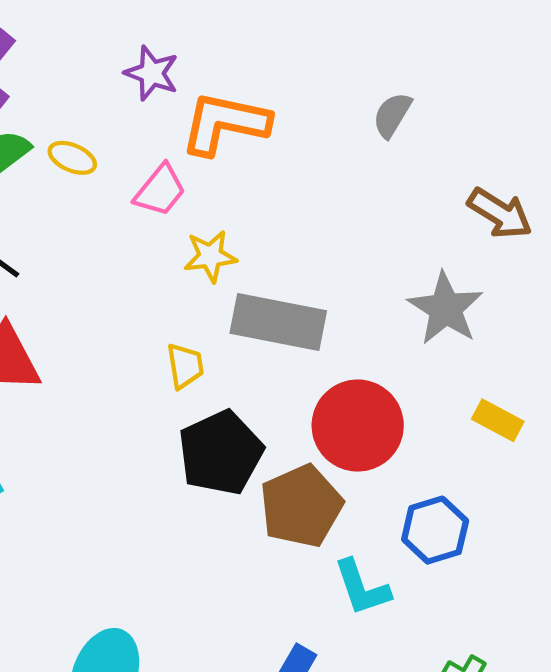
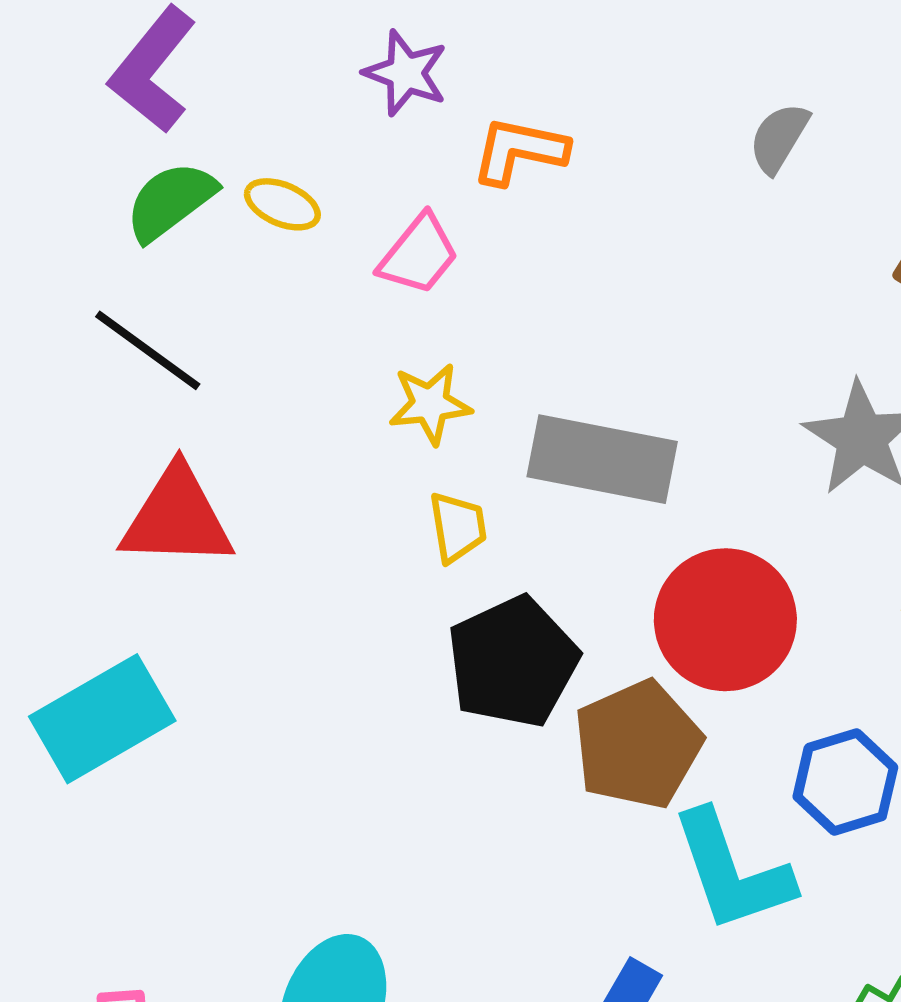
orange L-shape: (225, 123) -> (519, 151), size x0.7
yellow star: (210, 256) -> (430, 404), moved
cyan L-shape: (362, 588) -> (732, 871), size x1.4

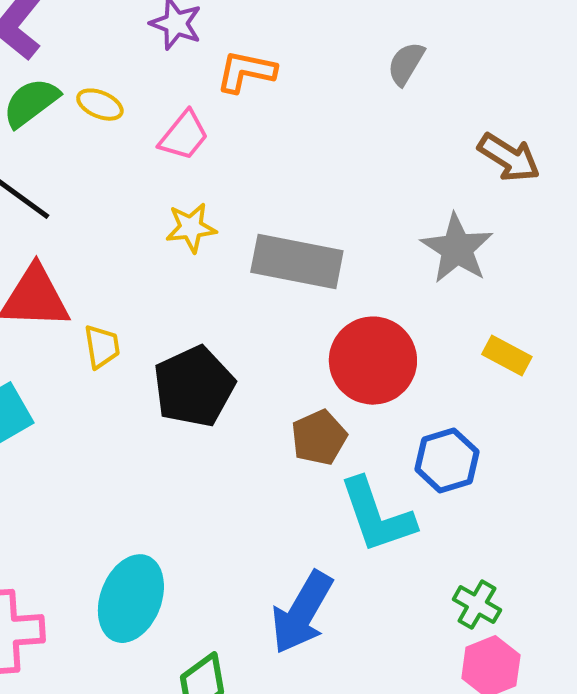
yellow trapezoid: (458, 527) -> (102, 347), moved
black pentagon: (513, 662) -> (194, 387), moved
brown pentagon: (638, 745) -> (319, 438), size x0.7

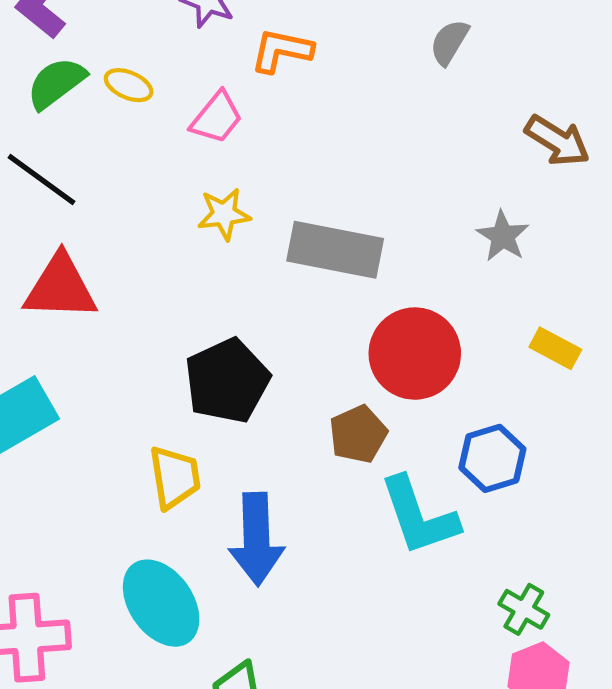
gray star: (457, 249) -> (503, 236), size x0.7
yellow trapezoid: (102, 347) -> (175, 477), moved, size x1.4
cyan ellipse: (131, 599) -> (161, 603), turned -56
blue arrow: (302, 613) -> (256, 539), moved, turned -32

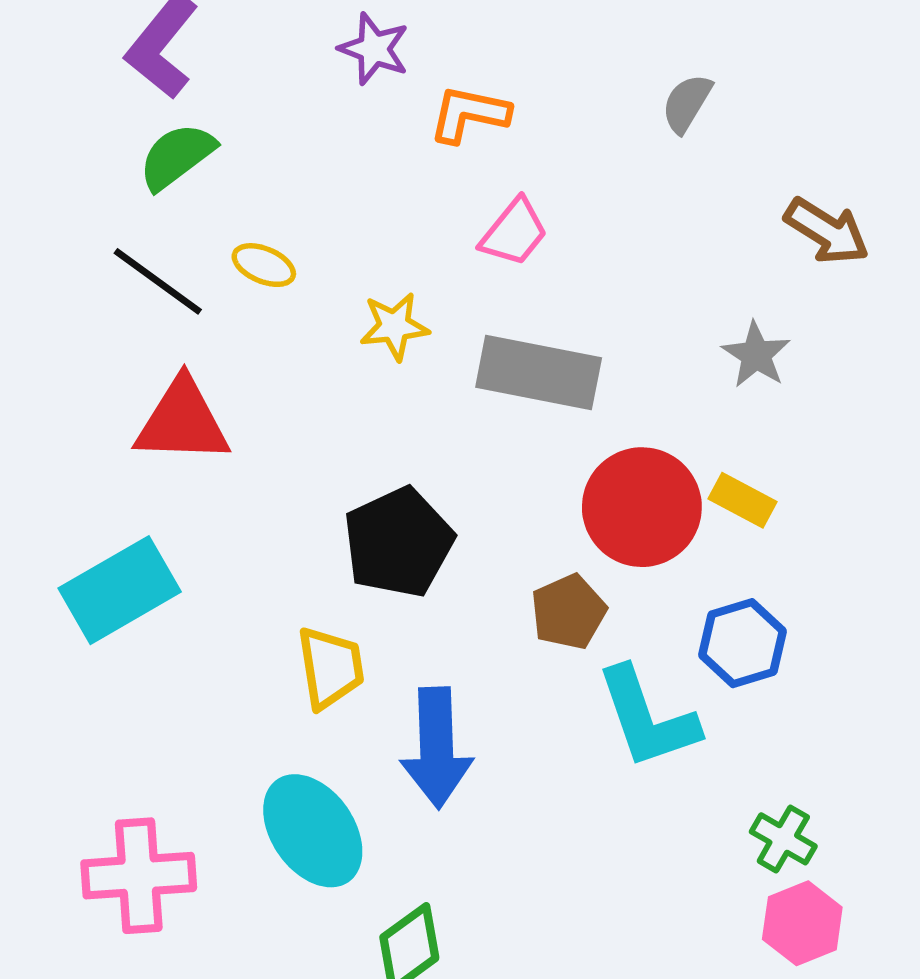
yellow ellipse: (129, 85) -> (264, 265), moved
pink trapezoid: (217, 118) -> (514, 232), moved
yellow rectangle: (555, 348) -> (743, 500), moved

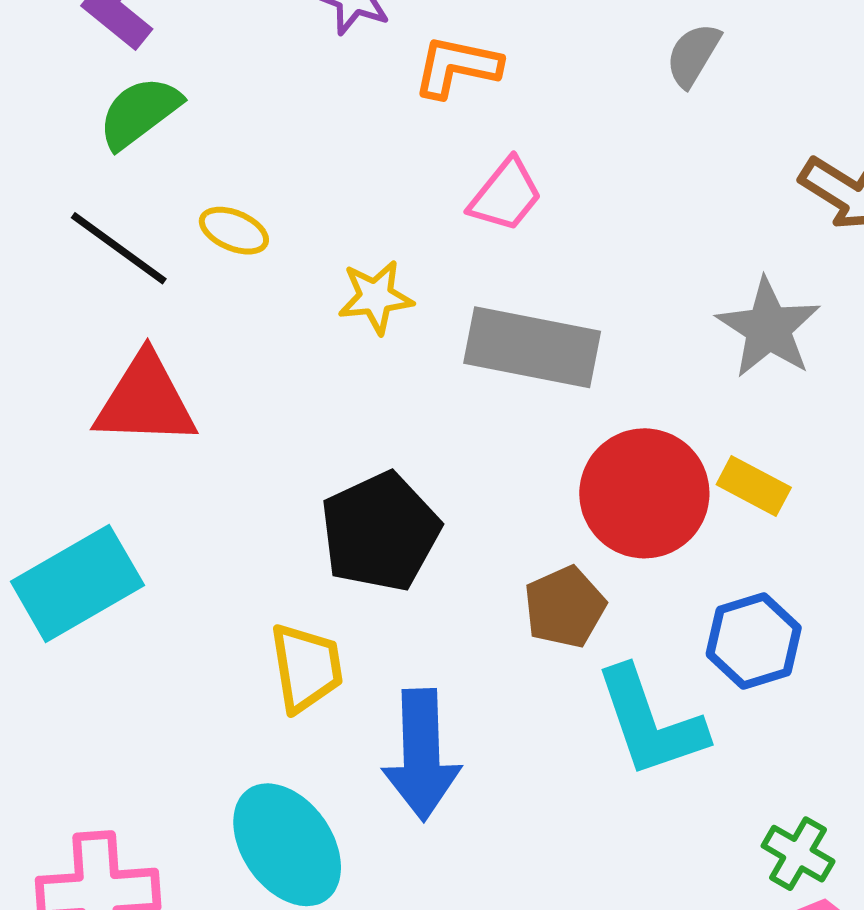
gray star: (756, 355) -> (768, 328), size x1.4

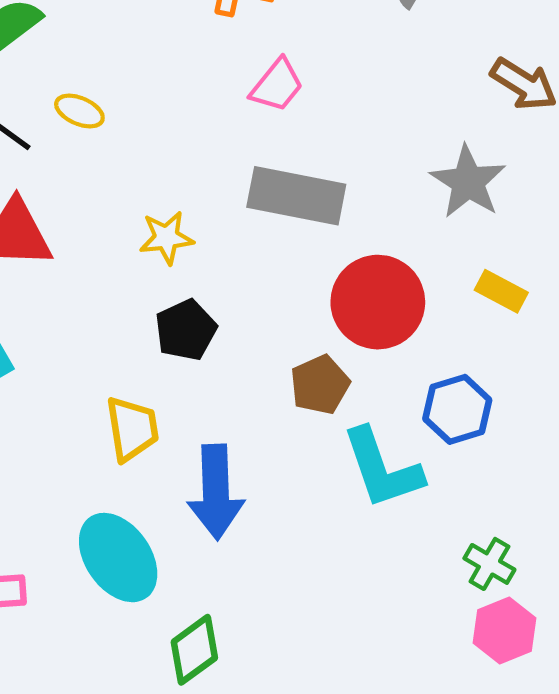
yellow star: (376, 297) -> (166, 238), moved
yellow rectangle: (754, 486) -> (501, 291), moved
black pentagon: (380, 532) -> (186, 330), size x0.7

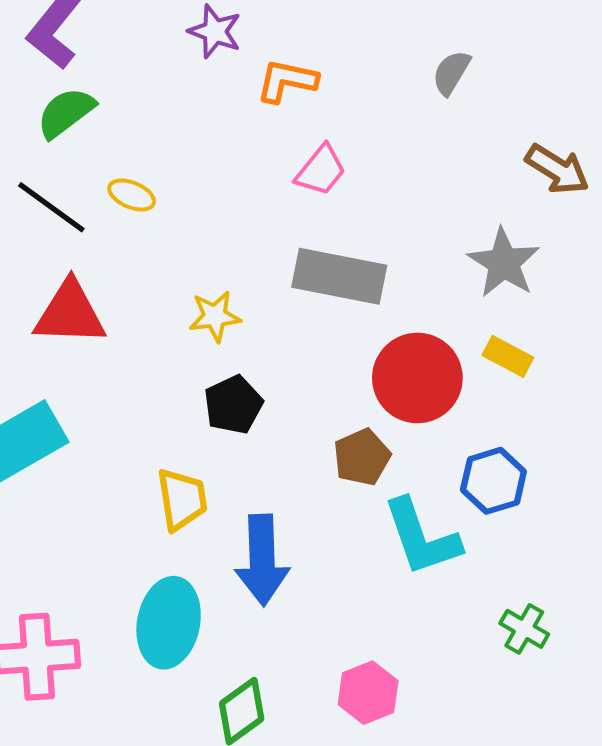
yellow rectangle: (501, 291) -> (508, 356), moved
cyan ellipse: (118, 558) -> (169, 623), turned 46
pink hexagon: (504, 630) -> (368, 693), moved

